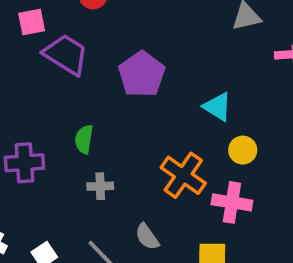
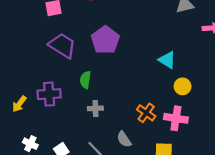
purple trapezoid: (66, 54) -> (62, 46), moved
purple pentagon: (142, 74) -> (105, 40), moved
orange cross: (183, 175) -> (146, 113), moved, size x0.7

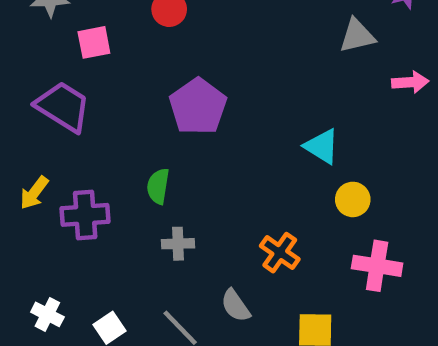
purple trapezoid: (62, 46) -> (63, 107), moved
yellow arrow: (19, 104) -> (34, 193), moved
pink cross: (176, 118) -> (377, 266), moved

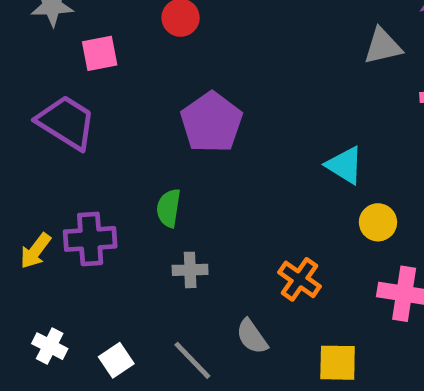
yellow arrow: (34, 193) -> (35, 251), moved

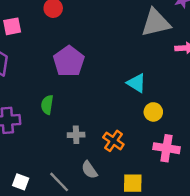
gray triangle: (383, 46) -> (156, 23), size x1.5
gray cross: (190, 270) -> (76, 135), moved
white square: (116, 360) -> (21, 182), turned -35

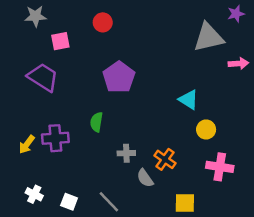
gray semicircle: (89, 170) -> (145, 178), moved

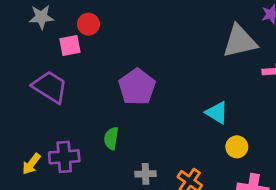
red circle: (103, 22) -> (88, 24), moved

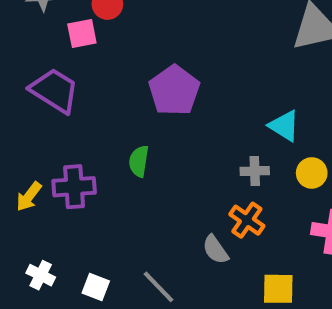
gray cross: (146, 174) -> (255, 171), moved

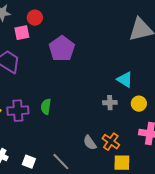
purple pentagon: (174, 90) -> (62, 49), moved
green semicircle: (139, 161) -> (46, 107), moved
orange cross: (247, 220) -> (111, 142), moved

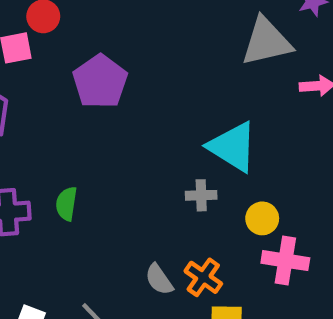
cyan triangle: (125, 80) -> (233, 147), size x1.5
yellow circle: (139, 104) -> (262, 218), moved

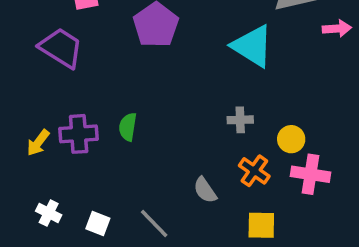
cyan triangle: (233, 147) -> (253, 46), moved
orange cross: (203, 277) -> (254, 171), moved

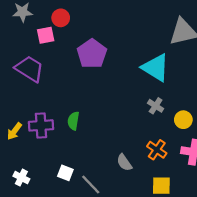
gray cross: (240, 120) -> (156, 106), moved, turned 35
yellow circle: (291, 139) -> (183, 120), moved
white square: (98, 224) -> (65, 173), moved

